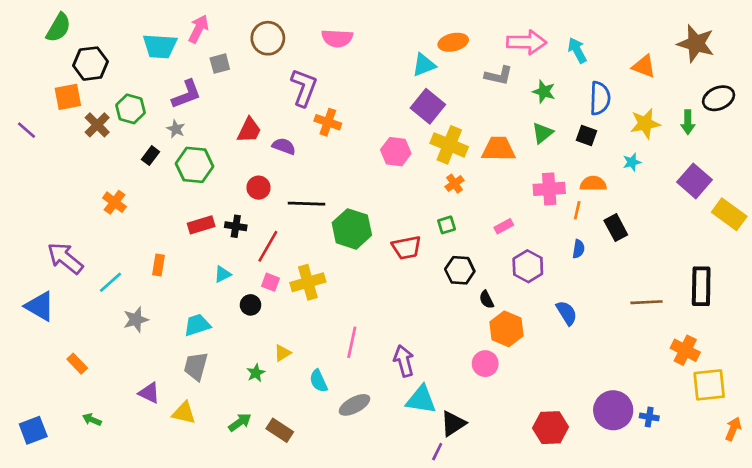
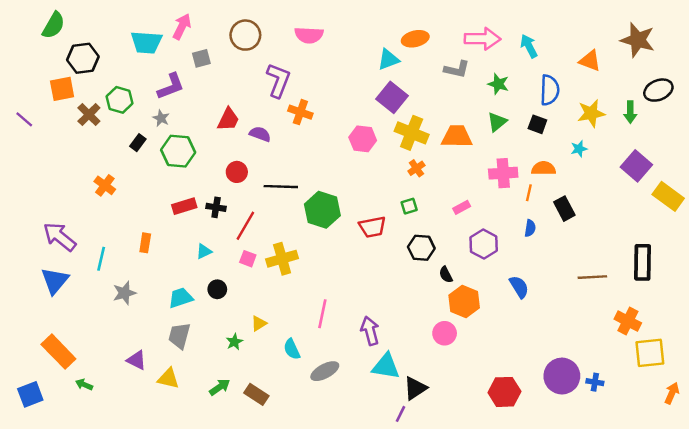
cyan line: (110, 282) -> (101, 259), turned -35
black circle: (251, 305) -> (217, 289), moved
blue triangle: (40, 306) -> (55, 281), moved, turned 40
orange rectangle: (77, 364) -> (58, 352), moved, size x1.8

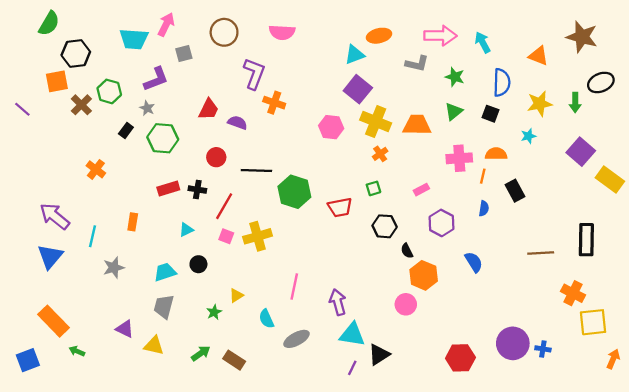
purple line: (401, 414) -> (352, 368), moved

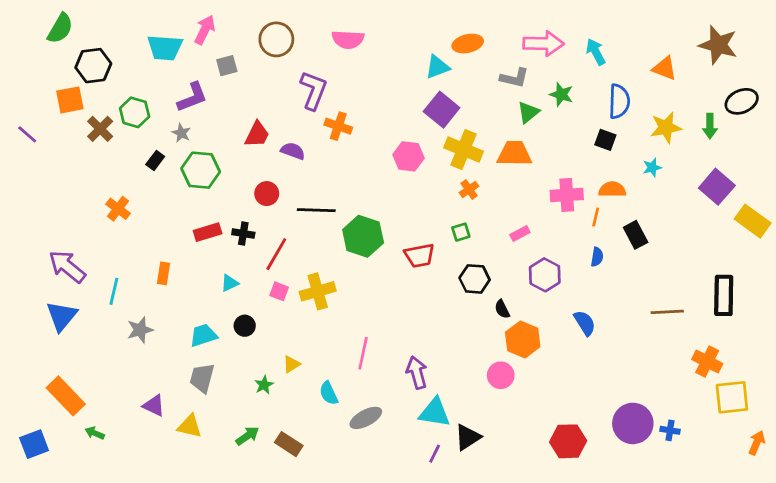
green triangle: (454, 111) -> (528, 112), moved

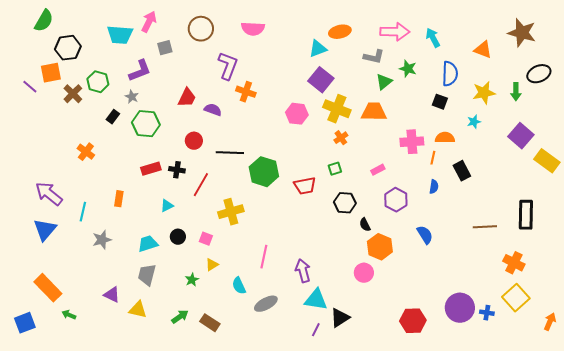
purple line: (27, 134) -> (30, 87), moved
pink square: (279, 291) -> (206, 239), moved
yellow square: (732, 397) -> (516, 298), moved, turned -36

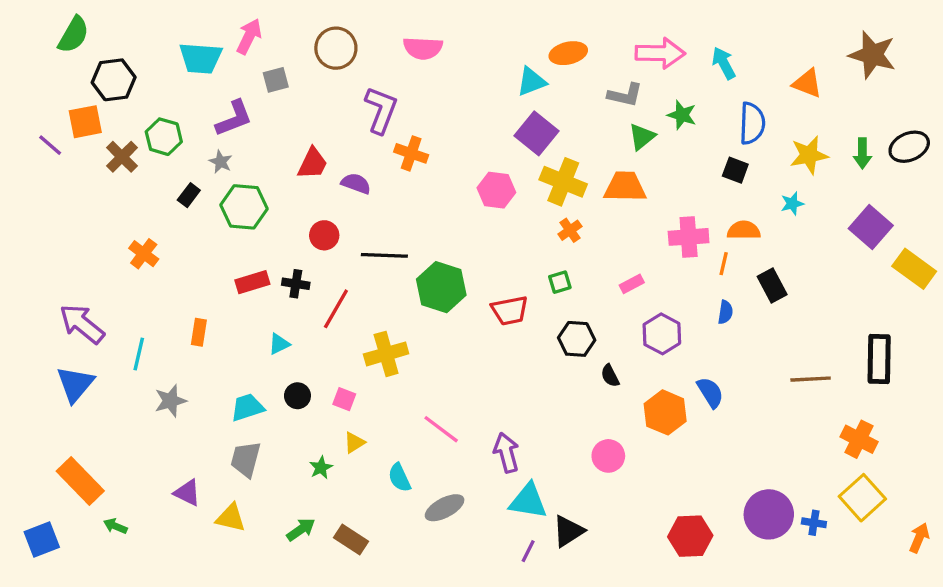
black ellipse: (539, 74) -> (909, 147), moved
orange hexagon: (380, 247) -> (665, 412), moved
pink line: (264, 257) -> (441, 429), turned -65

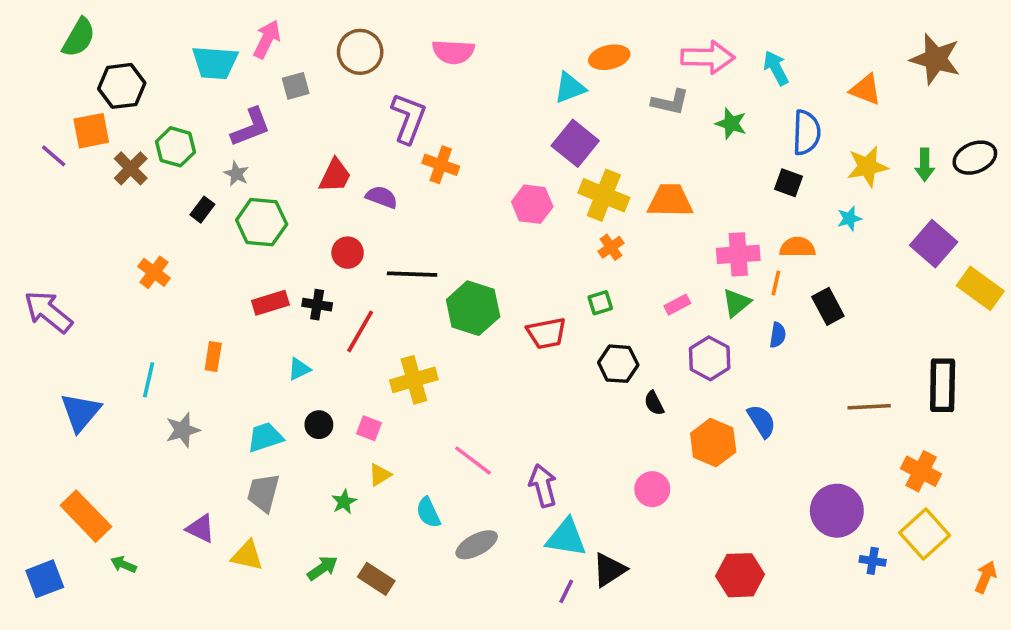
green triangle: (642, 137) -> (736, 303), moved
purple arrow: (82, 324) -> (48, 312), moved
purple circle: (769, 514) -> (837, 511), moved

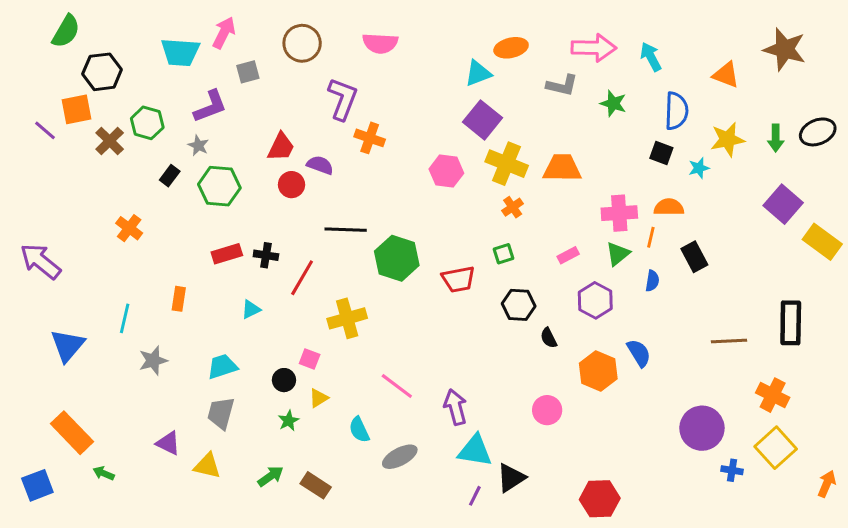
cyan star: (849, 219) -> (699, 168), moved
red circle: (348, 253) -> (292, 185), moved
black circle: (319, 425) -> (284, 380), moved
red hexagon: (740, 575) -> (600, 499), moved

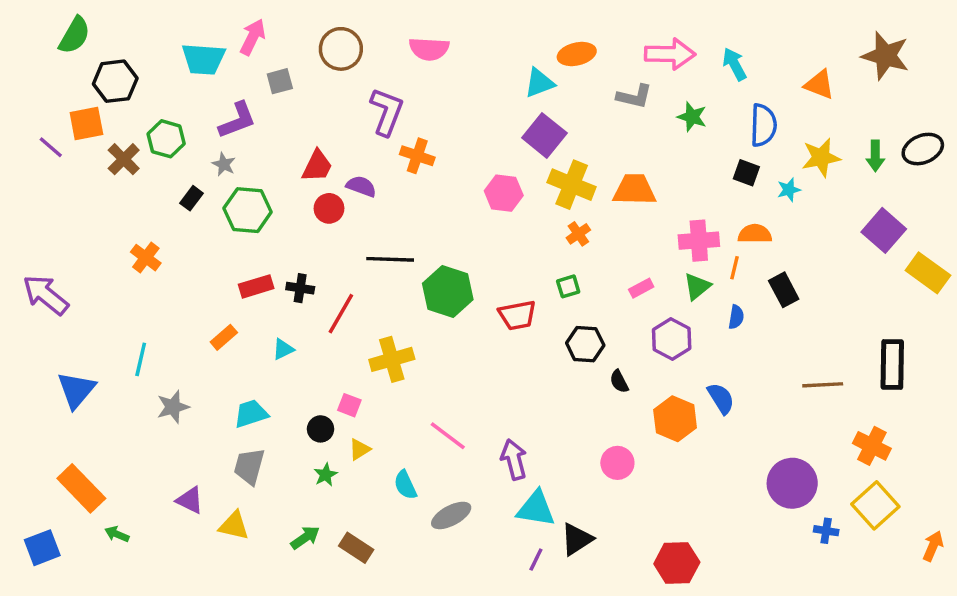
orange rectangle: (179, 299) -> (224, 337), moved, turned 40

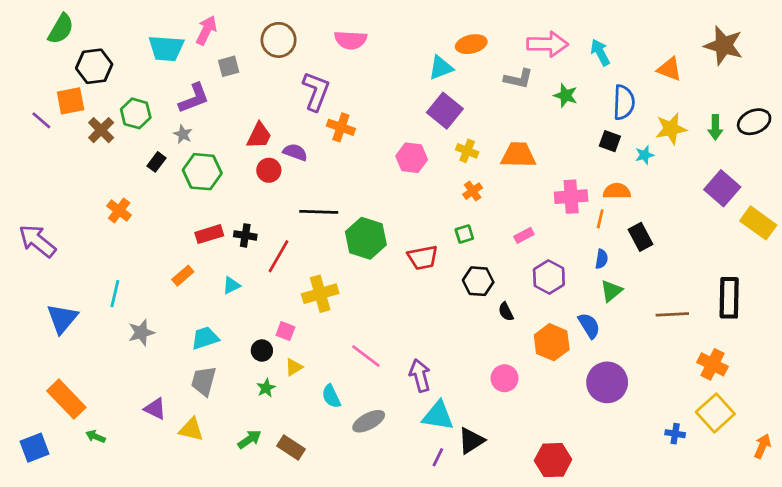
yellow cross: (572, 185) -> (467, 151), size x0.6
green triangle: (697, 286) -> (611, 291), moved
purple circle: (792, 483) -> (607, 382), moved

